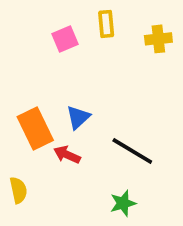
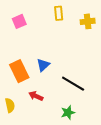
pink square: (65, 39) -> (19, 21), moved
red arrow: (67, 155) -> (36, 96), moved

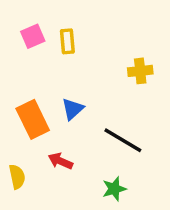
yellow rectangle: (59, 13) -> (67, 41), moved
yellow cross: (88, 21) -> (140, 71), moved

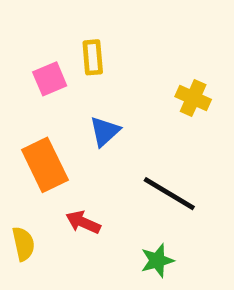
pink square: (33, 36) -> (50, 79), moved
yellow cross: (140, 71) -> (193, 98), turned 30
blue triangle: (73, 109) -> (105, 131), moved

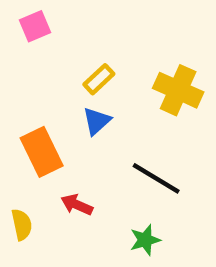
yellow rectangle: (93, 57) -> (99, 79), moved, turned 52
pink square: (50, 79) -> (35, 26), moved
yellow cross: (193, 98) -> (178, 90), size x1.5

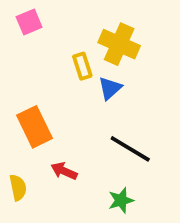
yellow rectangle: (99, 79) -> (82, 66), turned -65
yellow cross: (178, 90) -> (119, 44), moved
blue triangle: (97, 121) -> (110, 88), moved

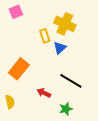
orange rectangle: (35, 127) -> (19, 69), turned 65
red arrow: (64, 171) -> (44, 93), moved

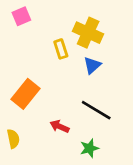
blue triangle: (60, 48) -> (92, 65), moved

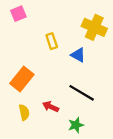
yellow cross: (88, 33) -> (94, 27), moved
blue triangle: (92, 65) -> (78, 55), turned -49
yellow semicircle: (13, 139) -> (24, 112), moved

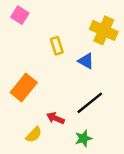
pink square: (18, 14) -> (20, 15), turned -35
black line: (82, 93) -> (90, 103), turned -70
yellow semicircle: (24, 112) -> (34, 135), moved, turned 56

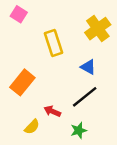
yellow cross: (104, 30) -> (98, 29), turned 30
yellow rectangle: (57, 46) -> (54, 43), size x1.5
blue triangle: (86, 61) -> (88, 67), moved

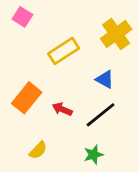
yellow rectangle: (54, 43) -> (64, 51), turned 75
red arrow: (52, 111) -> (62, 109), moved

